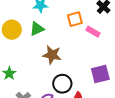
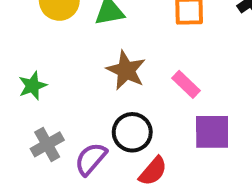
pink rectangle: (93, 32) -> (186, 84), moved

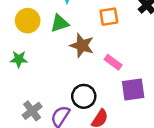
brown star: (126, 70) -> (82, 45), moved
green star: (32, 86) -> (19, 59), moved, turned 30

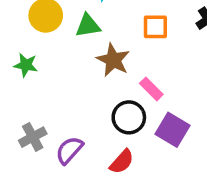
purple square: (133, 90) -> (172, 130), turned 30
black circle: (84, 96) -> (129, 117), moved

